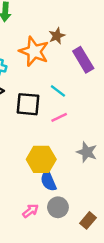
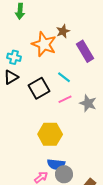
black square: (28, 104) -> (39, 88), turned -35
gray star: (87, 152) -> (88, 103), moved
blue semicircle: (48, 181) -> (56, 164), moved, turned -60

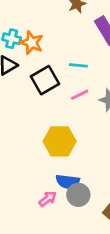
orange star: (44, 44) -> (32, 43), moved, size x0.7
cyan line: (64, 77) -> (78, 65), turned -32

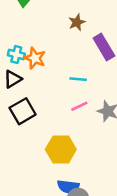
black square: (45, 80) -> (23, 111), moved

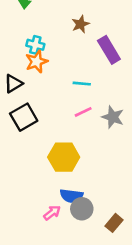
cyan cross: (16, 54) -> (35, 45), moved
orange star: (35, 58) -> (37, 62), turned 30

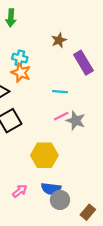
orange star: (37, 62) -> (21, 73), turned -30
gray star: (113, 117) -> (76, 121), moved
pink arrow: (52, 213) -> (20, 191), moved

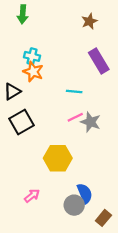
brown star: (59, 40) -> (89, 21), moved
blue semicircle: (51, 189) -> (85, 193), moved, turned -120

